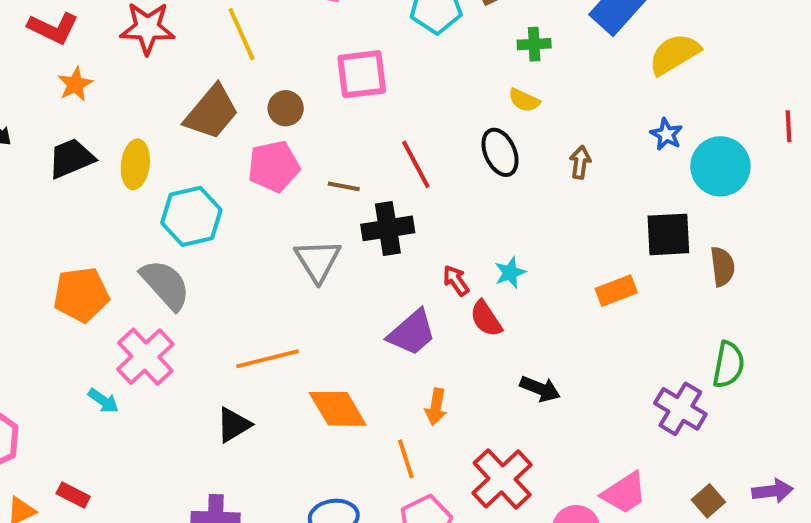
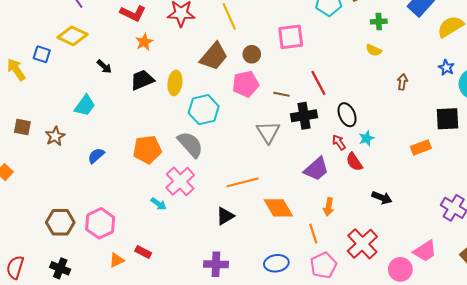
black ellipse: (500, 152) -> (347, 115), moved

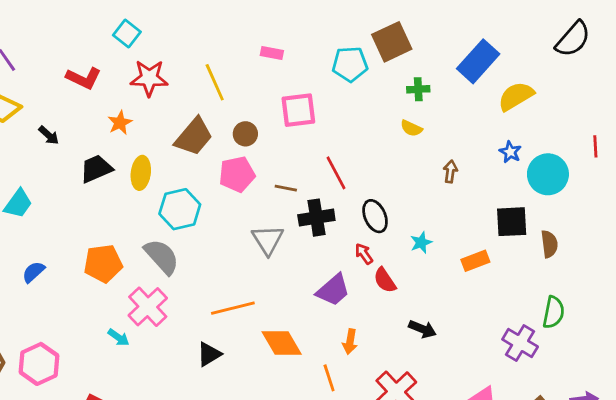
orange star: (144, 42) -> (120, 123), moved
black arrow: (104, 67) -> (49, 135), moved
cyan star: (367, 138) -> (421, 243), moved

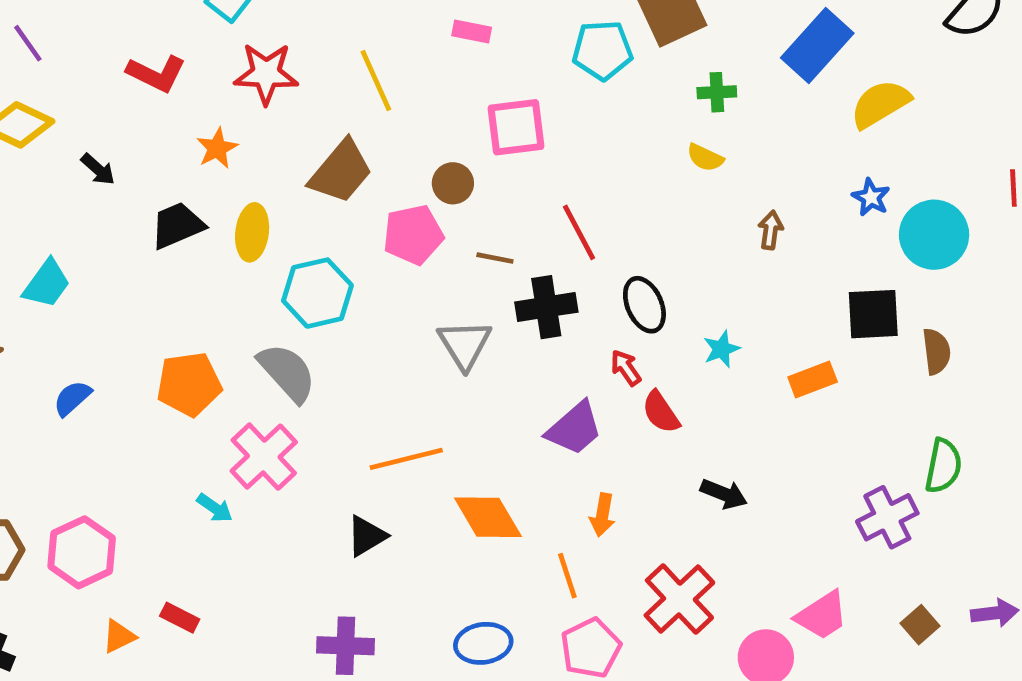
brown circle: (245, 134) -> (453, 183), moved
purple cross: (520, 343) -> (887, 517), turned 32

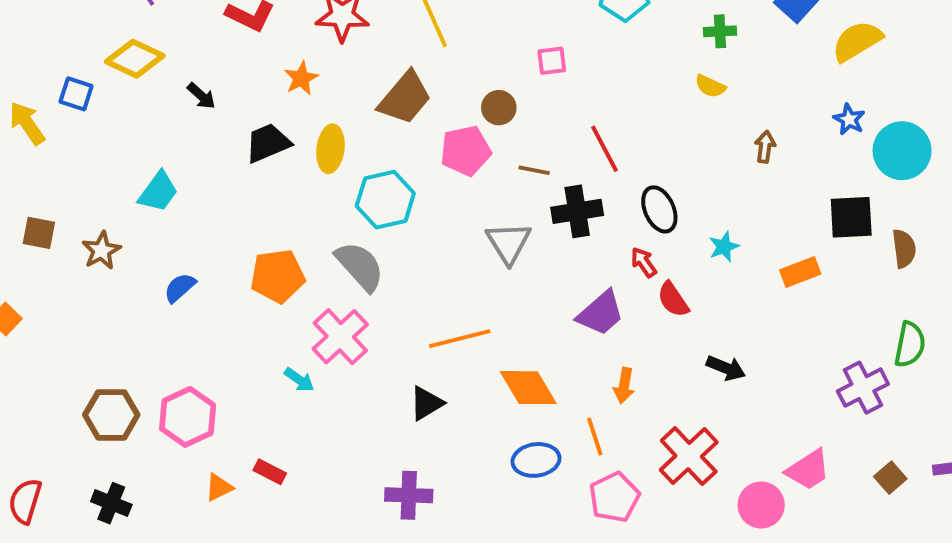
pink square: (516, 127) -> (552, 61), size x0.6
blue ellipse: (483, 643) -> (536, 460), moved

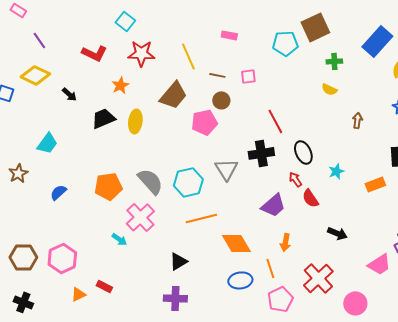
brown line: (534, 170) -> (217, 75), moved
cyan hexagon: (385, 200) -> (188, 182), moved
black triangle: (426, 403) -> (178, 261), moved
pink trapezoid: (808, 470) -> (379, 264), moved

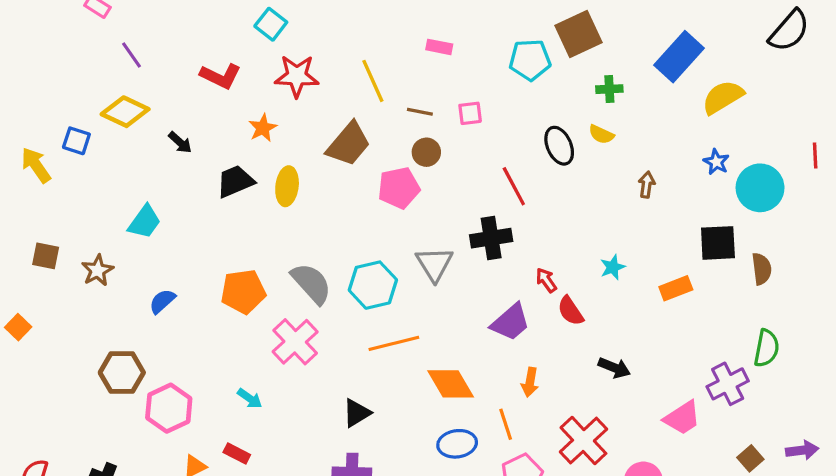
black ellipse: (303, 152) -> (559, 146), moved
cyan arrow: (119, 239) -> (250, 398), moved
brown hexagon: (23, 257) -> (122, 373), moved

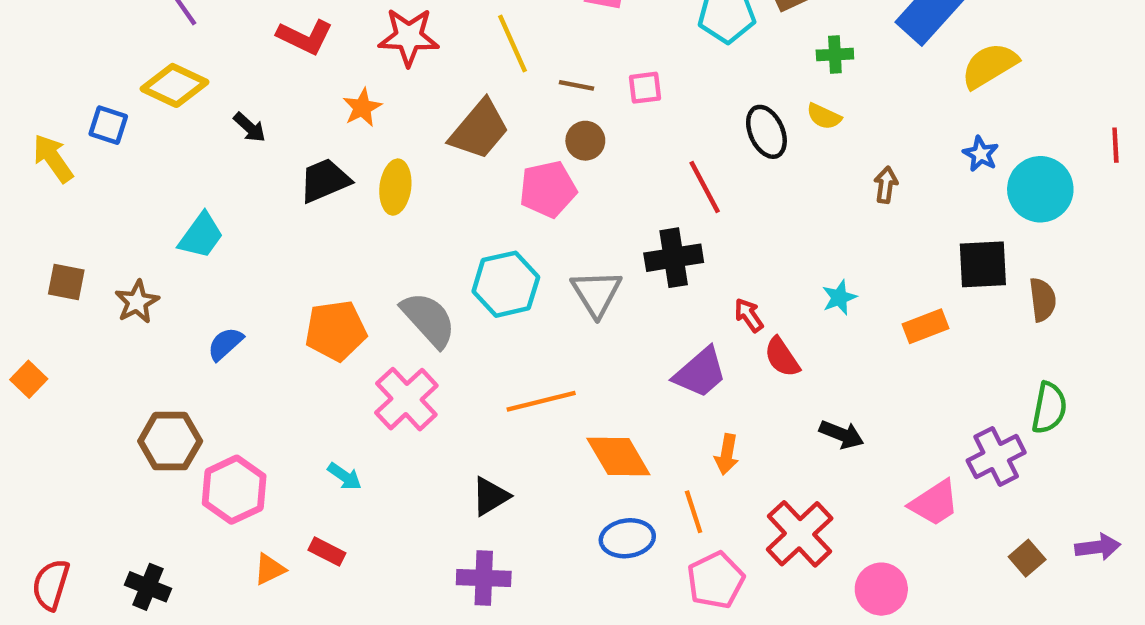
cyan hexagon: (373, 285) -> (506, 284), moved

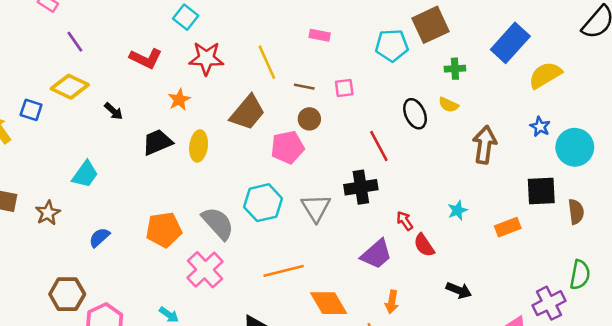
brown arrow: (886, 185) -> (485, 145), size x1.8

